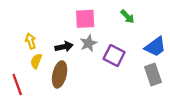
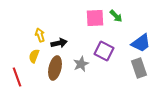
pink square: (85, 19) -> (95, 18), moved
yellow arrow: (31, 41) -> (40, 35), moved
gray star: (88, 43) -> (81, 64), moved

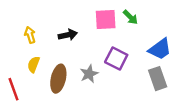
yellow arrow: (40, 35) -> (30, 35), moved
black arrow: (59, 43) -> (68, 35), moved

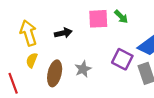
yellow arrow: (30, 35) -> (28, 33), size x1.6
purple square: (116, 58) -> (122, 59), moved

